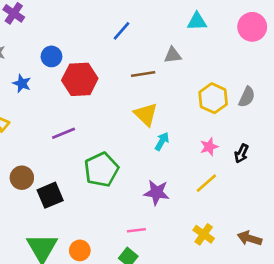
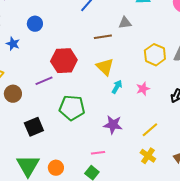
red hexagon: (80, 79) -> (64, 61), moved
pink star: (209, 147) -> (143, 89), moved
green pentagon: (101, 170) -> (72, 108), turned 30
brown circle: (22, 178) -> (13, 94), moved
yellow line: (206, 183) -> (150, 130), moved

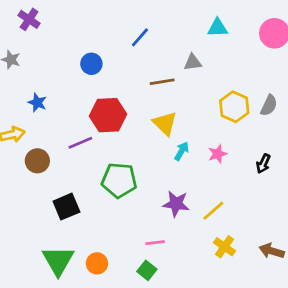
blue circle: (35, 24) -> (91, 64), moved
blue star: (13, 44) -> (37, 103), moved
yellow line: (150, 130) -> (213, 211), moved

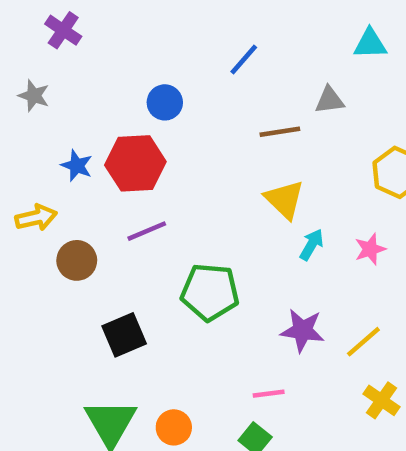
red hexagon: (108, 115) -> (135, 163), moved

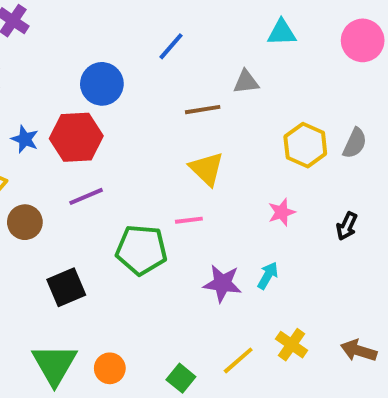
blue circle: (165, 102) -> (102, 84), size x1.4
cyan arrow: (312, 245) -> (268, 275), moved
yellow line: (363, 342) -> (238, 360), moved
pink line: (269, 394) -> (189, 220), moved

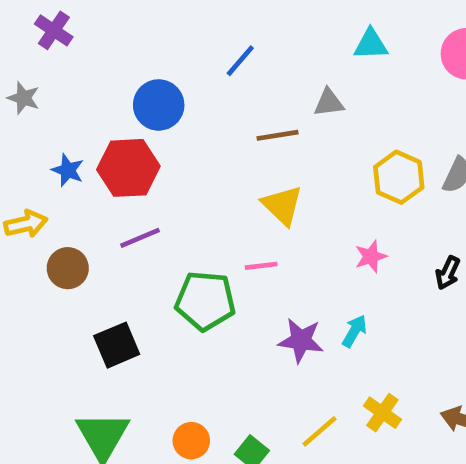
orange circle: (110, 368) -> (191, 441), moved

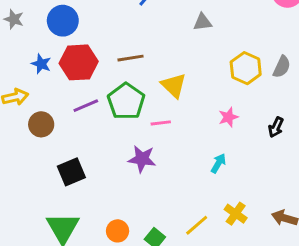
blue circle: (159, 105) -> (63, 21), moved
brown line: (278, 135) -> (130, 58), moved
green pentagon: (205, 301) -> (126, 101), moved, turned 30
purple star: (301, 340) -> (142, 159), moved

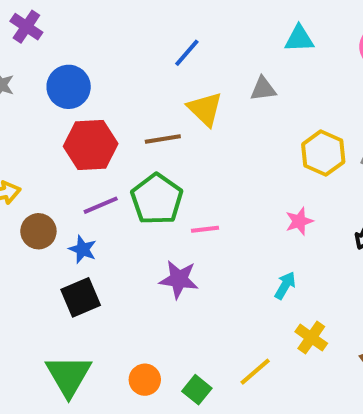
blue star: (41, 64) -> (83, 249), moved
yellow triangle: (174, 85) -> (205, 109), moved
yellow cross: (236, 214) -> (311, 338), moved

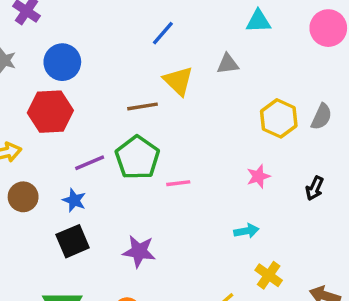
red hexagon: (91, 145) -> (50, 112), moved
brown circle: (38, 231) -> (23, 197), moved
purple star: (179, 279) -> (139, 251), moved
cyan arrow: (285, 285) -> (246, 231), turned 50

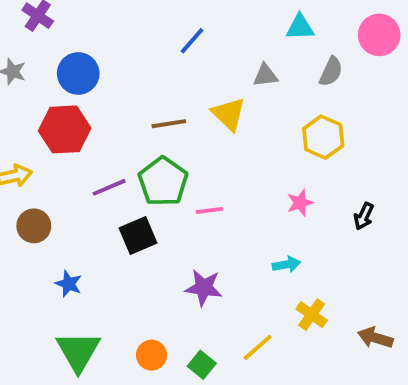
yellow triangle: (178, 81) -> (229, 114), moved
gray semicircle: (321, 117) -> (331, 72), moved
blue star: (74, 200) -> (69, 284), moved
black square: (73, 241) -> (138, 236), moved
purple star: (139, 251) -> (204, 288), moved

